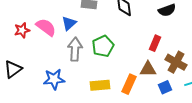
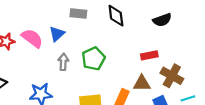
red rectangle: (155, 43) -> (149, 55), turned 56
gray arrow: (75, 49) -> (63, 62), size x0.7

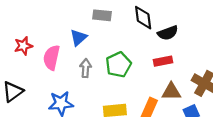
black semicircle: (162, 20) -> (168, 33), moved
pink semicircle: (32, 38) -> (51, 58), moved, turned -115
red rectangle: (149, 55) -> (163, 61), moved

